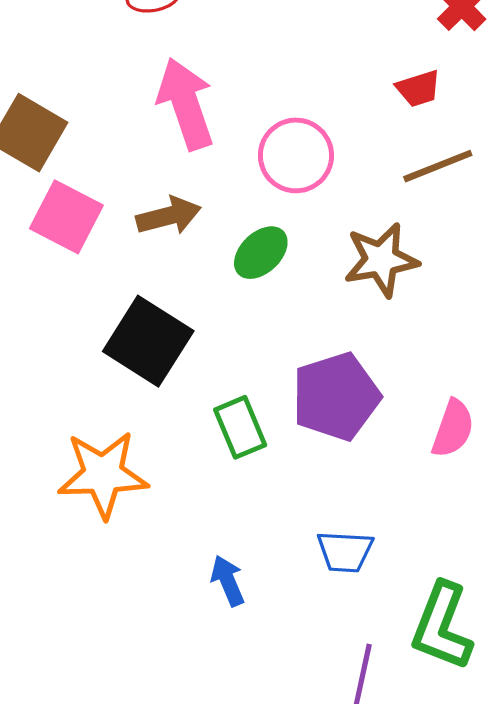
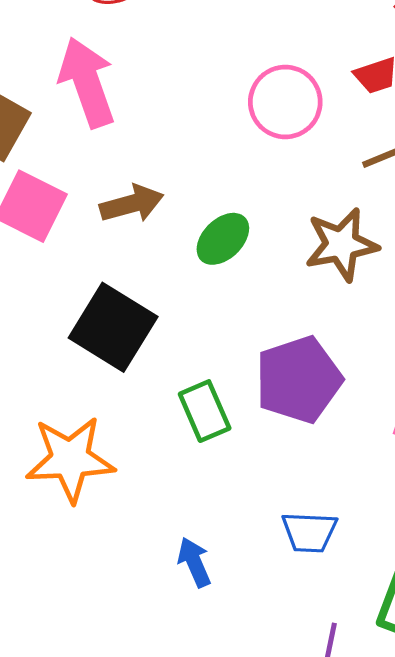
pink arrow: (186, 104) -> (87, 82), moved
pink circle: (296, 155) -> (285, 102), moved

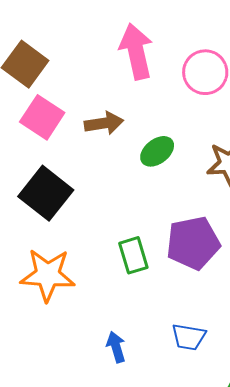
pink arrow: (87, 82) -> (136, 51), moved
black square: (113, 327) -> (46, 193), moved

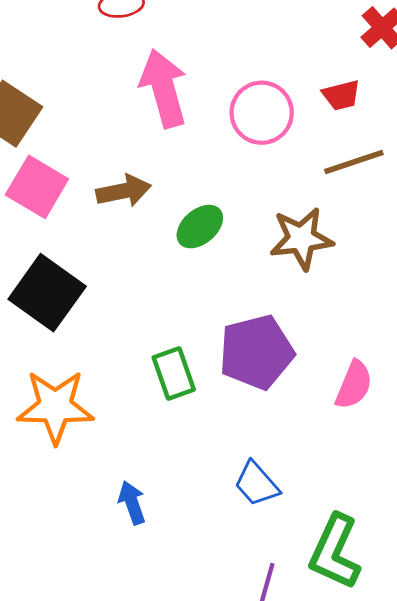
blue trapezoid: (189, 337) -> (257, 484), turned 42
blue arrow: (116, 347) -> (132, 503), moved

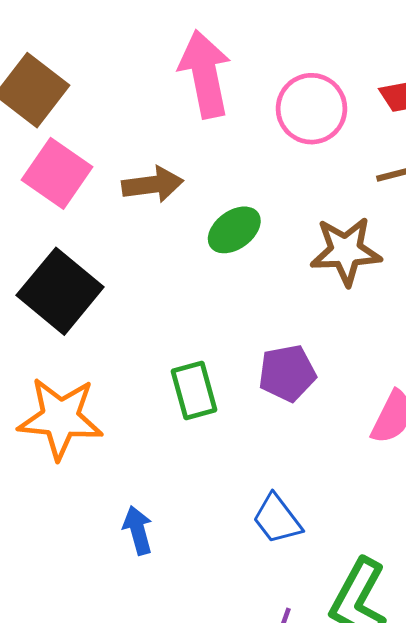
purple pentagon: (256, 352) -> (287, 373), size x0.7

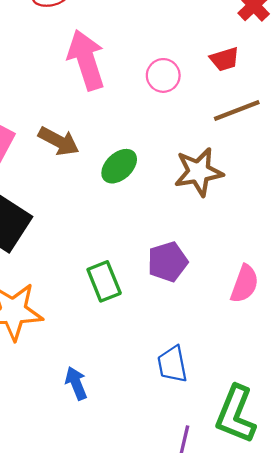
pink circle: (312, 109) -> (163, 75), size x0.7
brown arrow: (153, 185) -> (59, 141), turned 42
blue trapezoid: (277, 519) -> (172, 364), turned 33

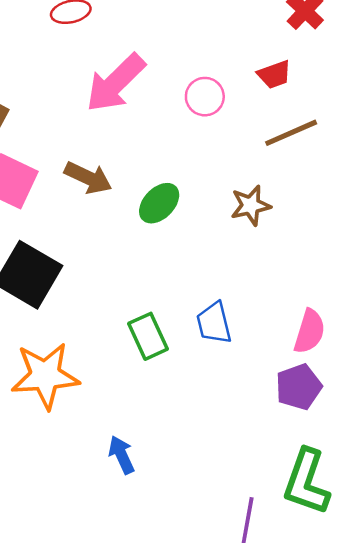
pink arrow: (86, 60) -> (115, 83), turned -114
brown star: (199, 172) -> (251, 205), size x0.7
purple pentagon: (168, 262) -> (299, 387), moved
blue trapezoid: (172, 364) -> (214, 323), moved

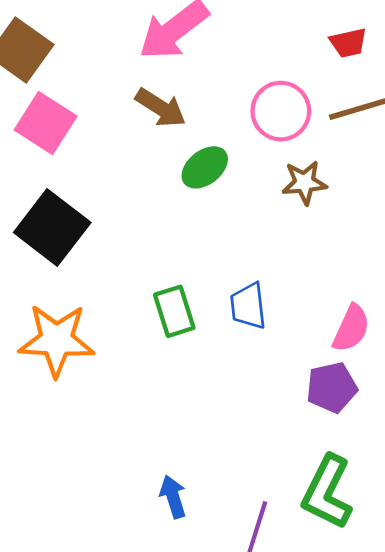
pink circle: (205, 97) -> (281, 111), moved, size x1.4
brown arrow: (88, 178) -> (161, 108), moved
blue arrow: (121, 455) -> (173, 497), moved

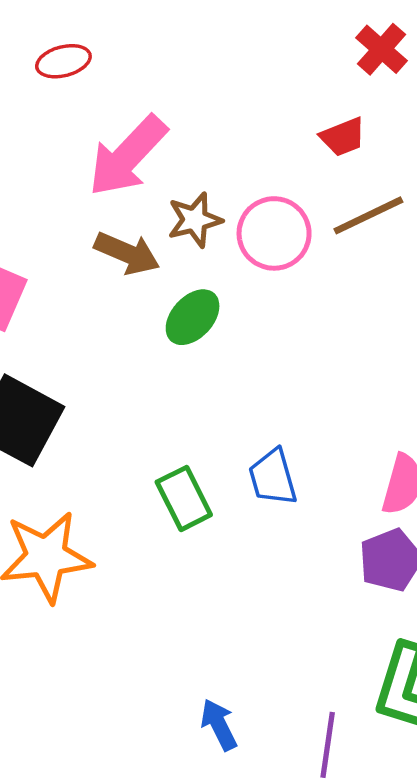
brown star: (304, 183) -> (195, 220), moved

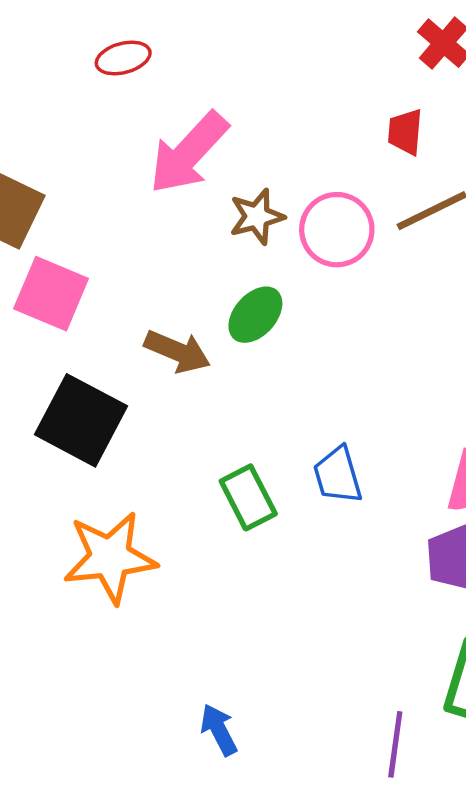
red trapezoid: (343, 137) -> (405, 132), turned 117
brown arrow: (127, 253) -> (177, 351), moved
blue arrow: (219, 725) -> (219, 730), moved

